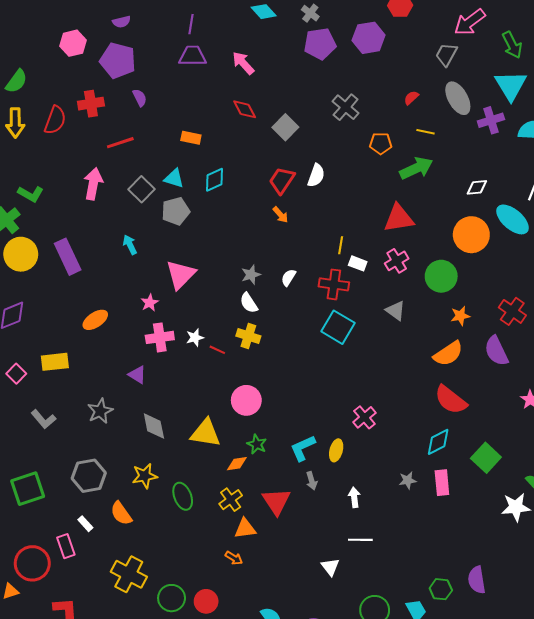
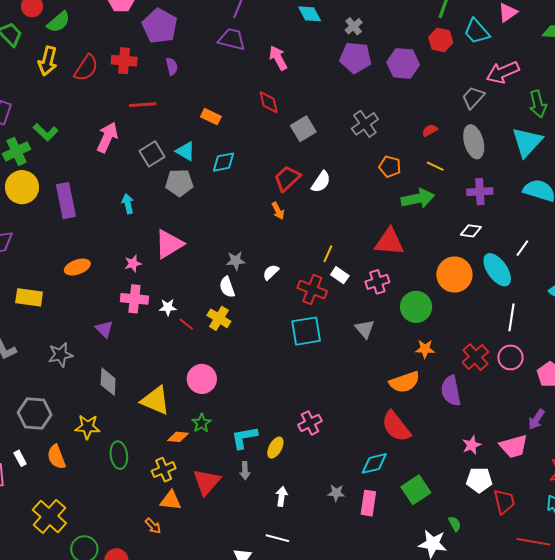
purple cross: (491, 120) -> (480, 192), moved
cyan square: (338, 327) -> (306, 331), turned 36

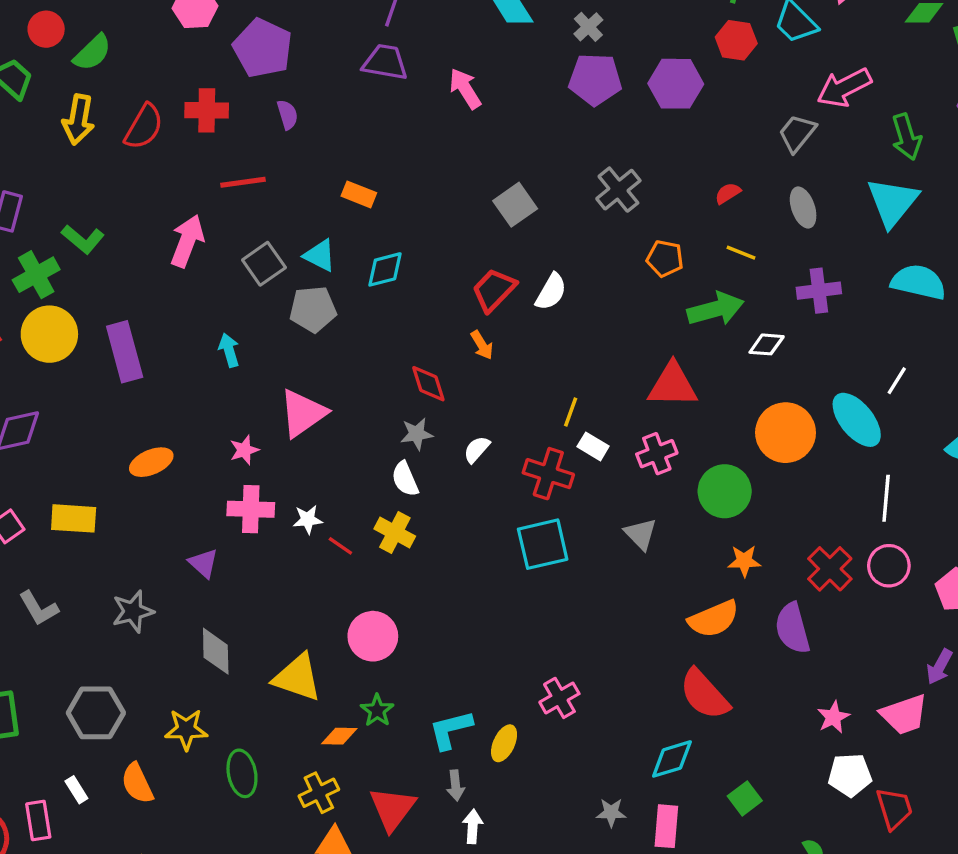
red diamond: (269, 102) -> (428, 384), moved
gray ellipse: (474, 142) -> (803, 208), size x0.7
white diamond: (471, 231) -> (767, 344), moved
green square: (416, 490) -> (745, 798), size x0.7
white arrow: (282, 496) -> (473, 826), moved

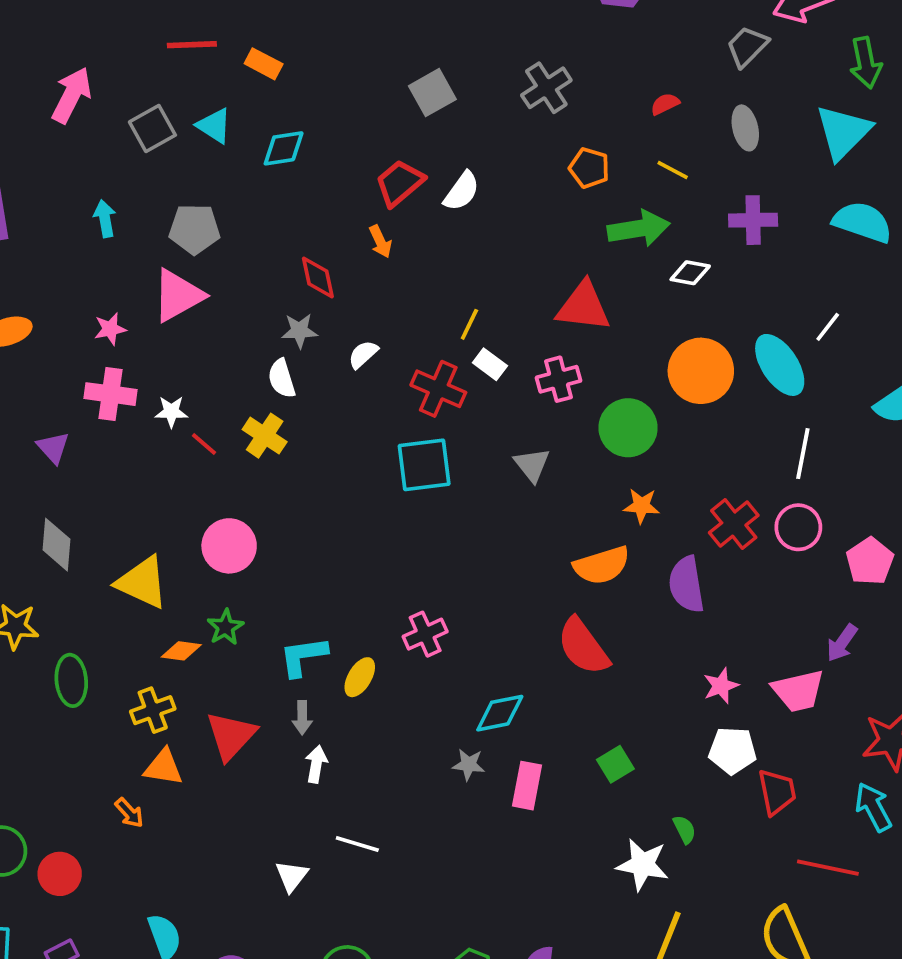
red line: (243, 182) -> (192, 45), moved
gray pentagon: (313, 309) -> (194, 229), moved
cyan diamond: (672, 759) -> (500, 713), moved

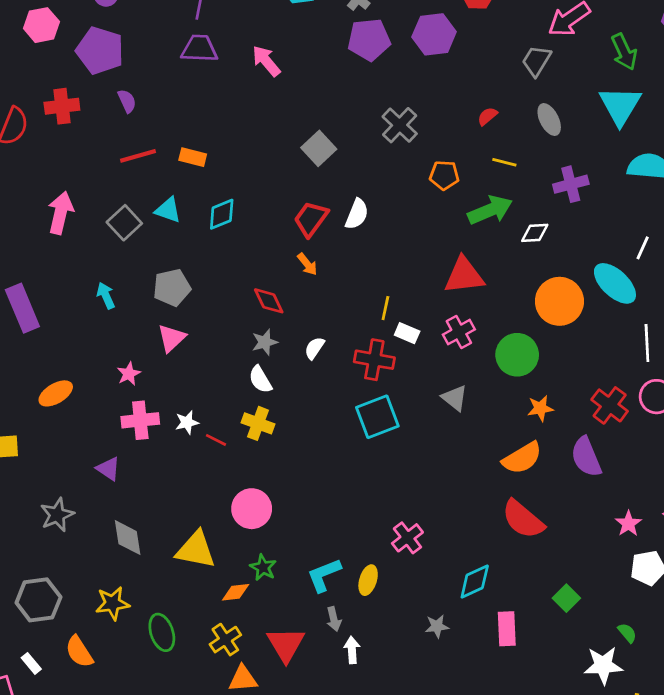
pink triangle: (178, 296) -> (172, 338), size x0.7
gray star: (469, 765) -> (437, 626), moved

